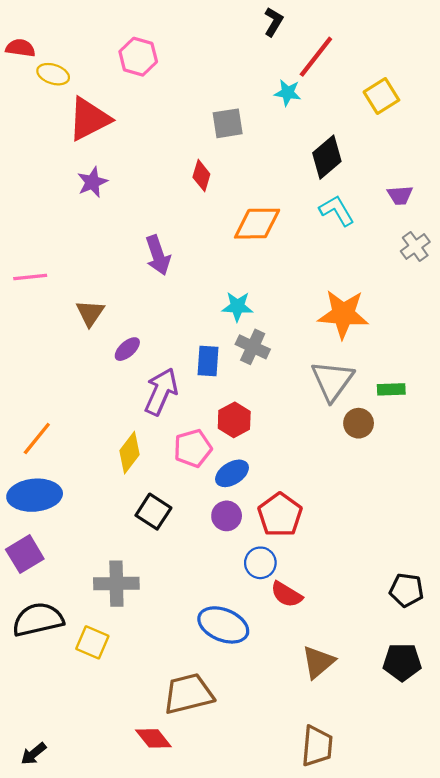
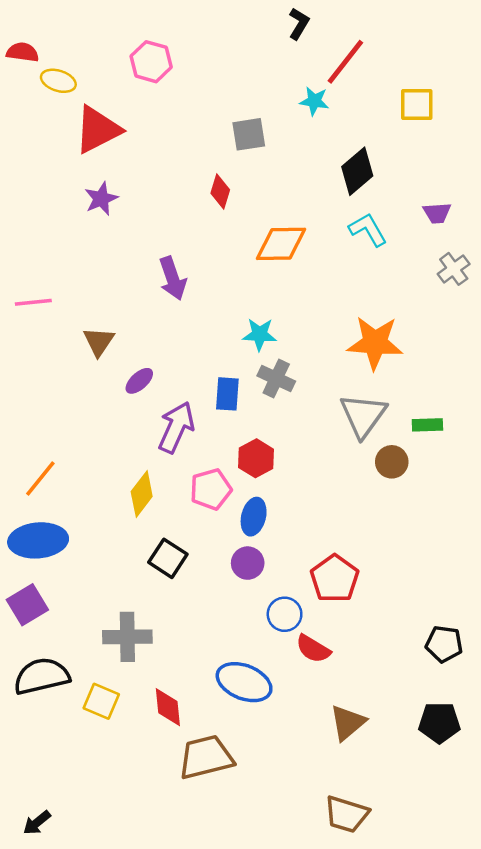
yellow square: (381, 96) -> (417, 105), turned 32
blue ellipse: (232, 473) -> (254, 517), turned -44
red pentagon: (280, 515) -> (335, 579), moved
red diamond: (153, 738) -> (168, 707), moved, turned 33
brown trapezoid: (317, 746) -> (346, 814), turned 102

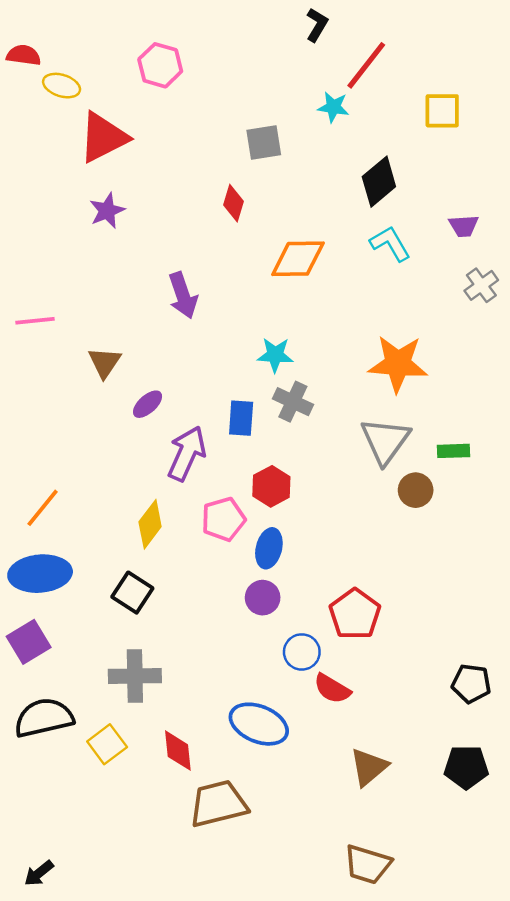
black square: (168, 558) -> (132, 593), moved
yellow square: (101, 701) -> (107, 744), turned 30

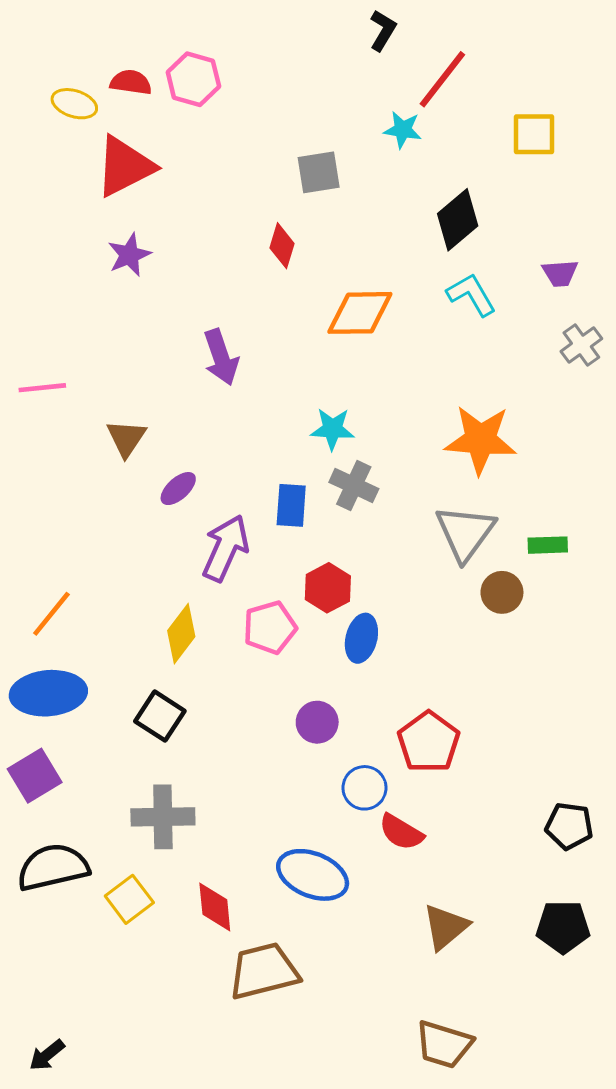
red semicircle: (24, 55) -> (131, 82), moved
blue ellipse: (269, 548) -> (361, 638), moved

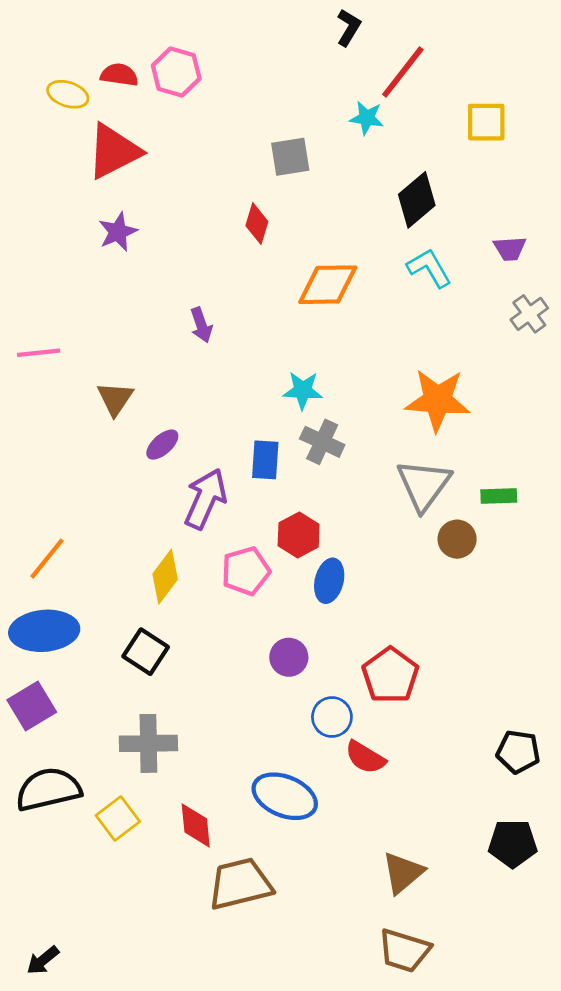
purple arrow: (221, 357) -> (201, 325), size x0.7
brown triangle: (445, 927) -> (403, 873), moved

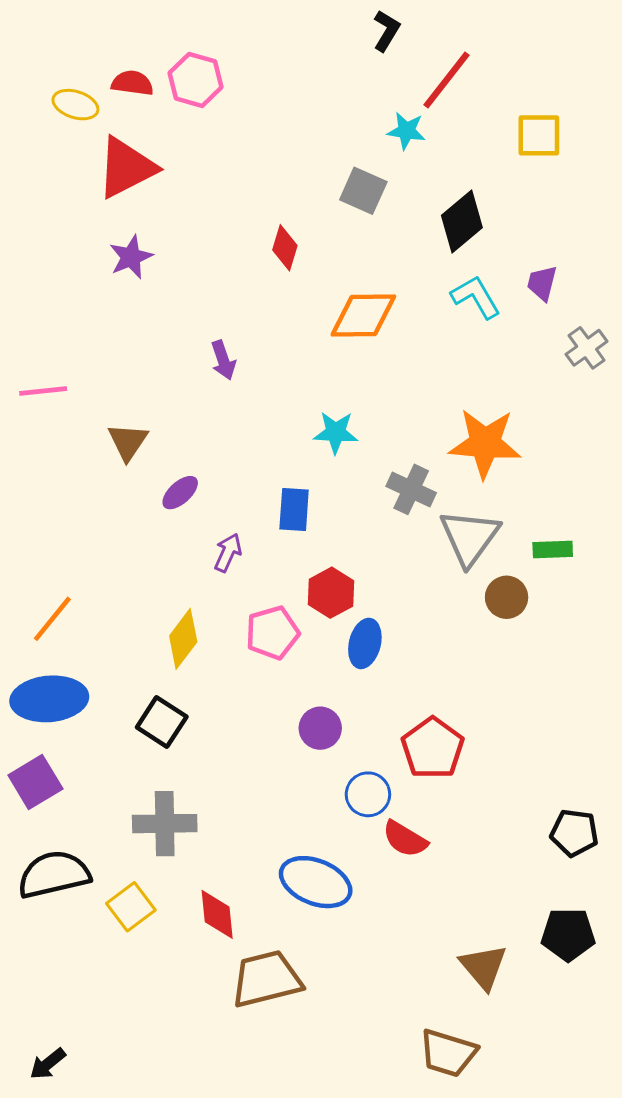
gray square: (290, 157) -> (363, 191), moved, turned 33
purple trapezoid: (510, 249) -> (542, 283), moved, turned 108
gray cross: (322, 442) -> (411, 489), moved
purple arrow: (205, 499) -> (228, 553), size x0.6
brown triangle: (403, 873) -> (483, 967), moved, turned -30

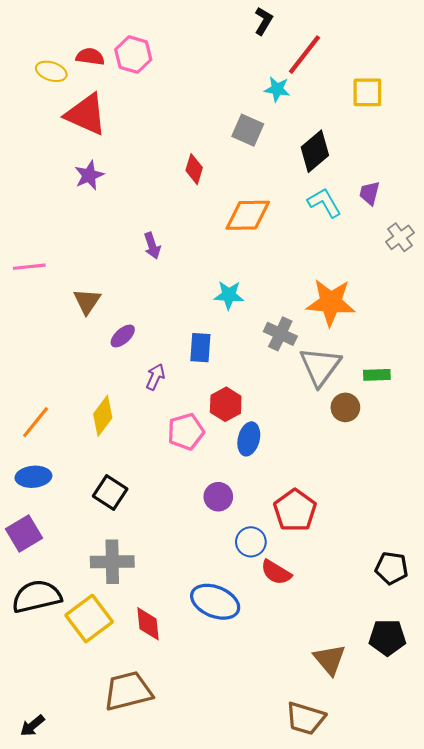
red triangle: (126, 168) -> (86, 114), turned 51
yellow diamond: (183, 639) -> (103, 416), moved
blue ellipse: (49, 699) -> (33, 477), size x0.7
yellow square: (131, 907) -> (89, 619), size x1.4
brown trapezoid: (266, 979) -> (128, 691), moved

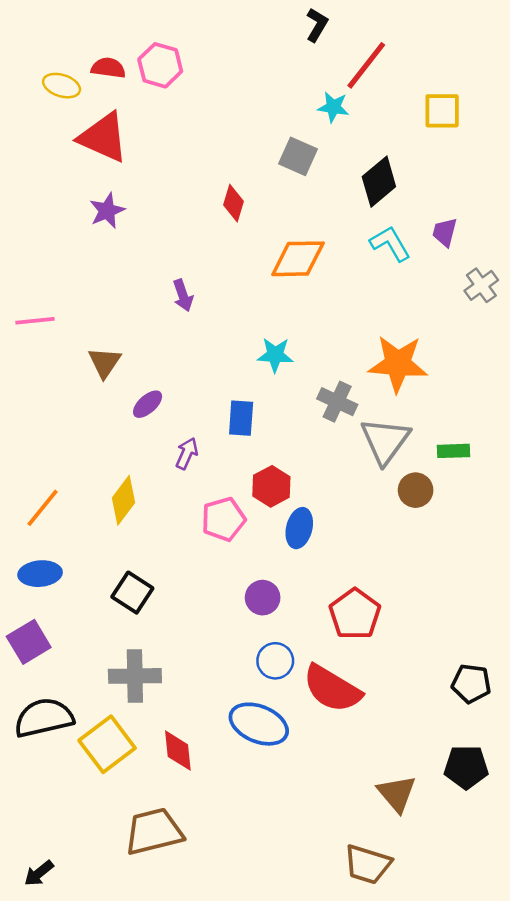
blue circle: (251, 542) -> (275, 661), moved
red semicircle: (276, 572) -> (332, 689), size x1.6

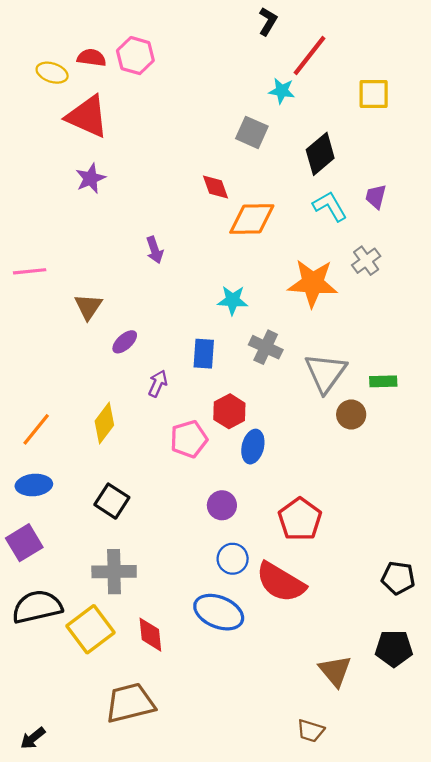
red diamond: (234, 203) -> (216, 187), moved, turned -36
gray cross: (481, 285) -> (366, 261), moved
orange star: (398, 364) -> (313, 283), moved
gray cross: (337, 402) -> (266, 347), moved
brown trapezoid: (368, 864) -> (311, 731), size x0.7

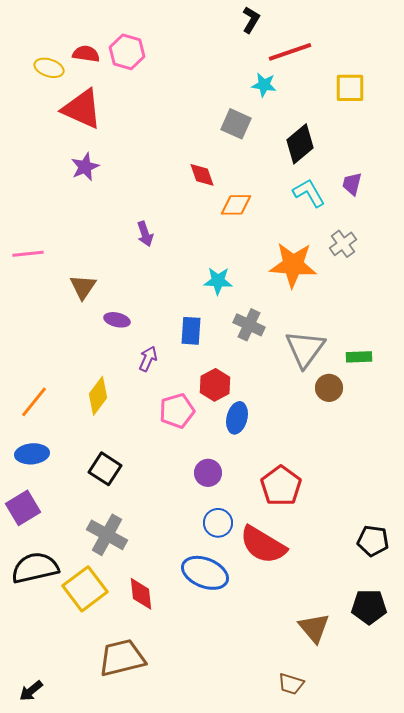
red line: (310, 56) -> (290, 52), turned 33
orange diamond: (252, 219) -> (236, 205), size x0.7
purple ellipse: (125, 342) -> (117, 320), turned 55
gray cross: (114, 572) -> (107, 535), turned 30

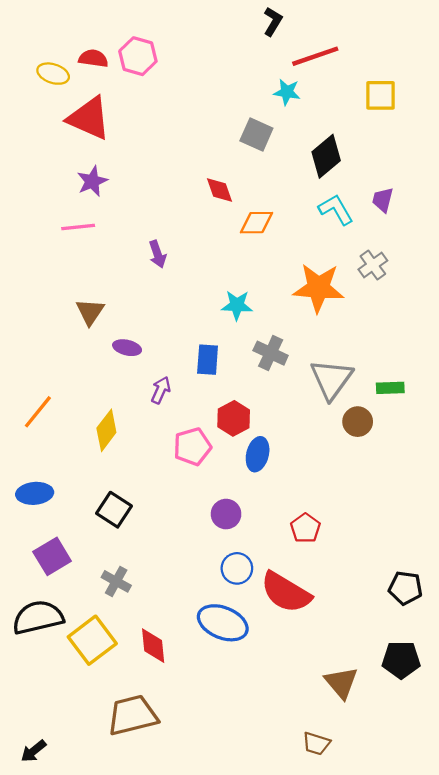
pink line: (28, 254) -> (78, 227), moved
orange line: (34, 402) -> (38, 412), moved
red pentagon: (281, 486) -> (305, 528), size x0.7
purple square: (23, 508) -> (52, 556), moved
gray cross: (107, 535) -> (116, 581), size x0.7

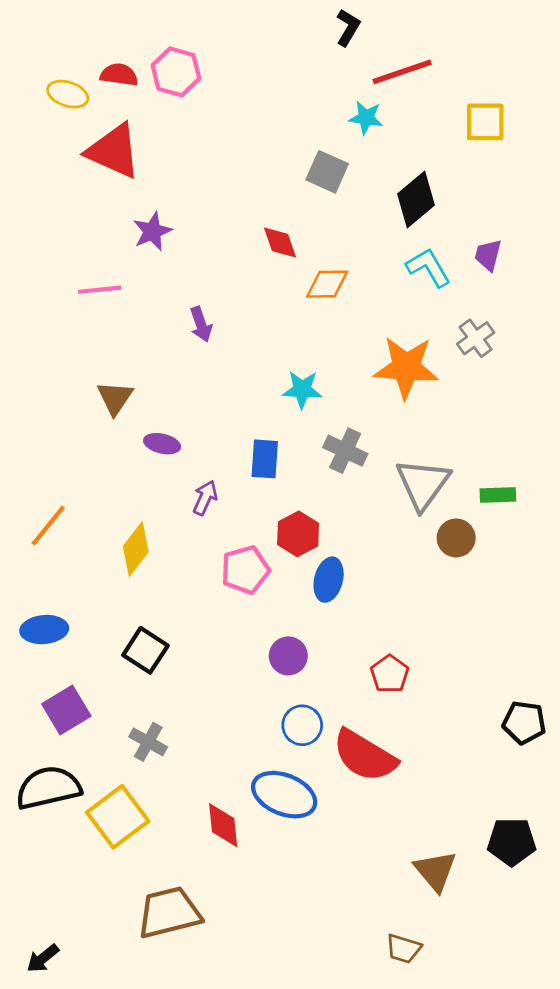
purple star: (92, 181) -> (152, 231), moved
black pentagon: (405, 588) -> (524, 722), moved
red diamond: (153, 646) -> (223, 825), moved

